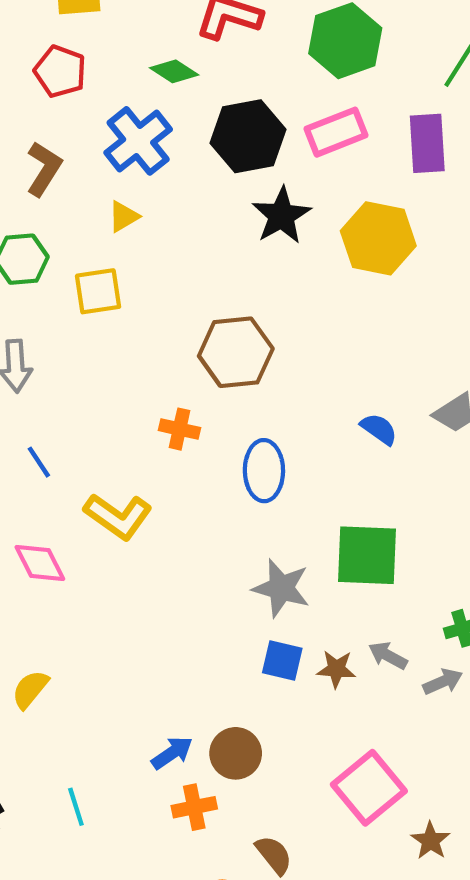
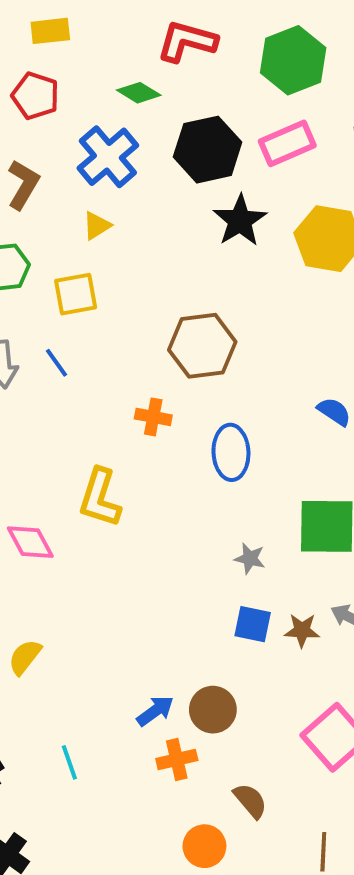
blue line: (39, 462) -> (57, 363), moved
yellow L-shape: (118, 516) -> (100, 498), turned 74
gray star: (281, 588) -> (250, 558), size x0.6

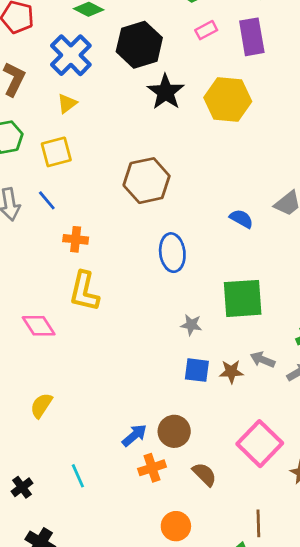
pink rectangle: (287, 143) -> (206, 30), moved, size x0.6
orange cross: (153, 417) -> (76, 239), moved
brown semicircle: (250, 801) -> (204, 474), moved

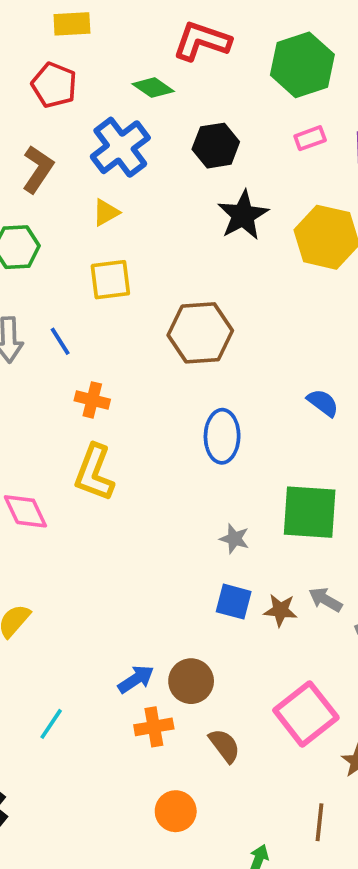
black hexagon: (139, 45) -> (216, 146), size x0.7
yellow square: (56, 152) -> (110, 280), moved
cyan line: (78, 476) -> (51, 724), turned 50
brown line: (258, 523) -> (320, 822), moved

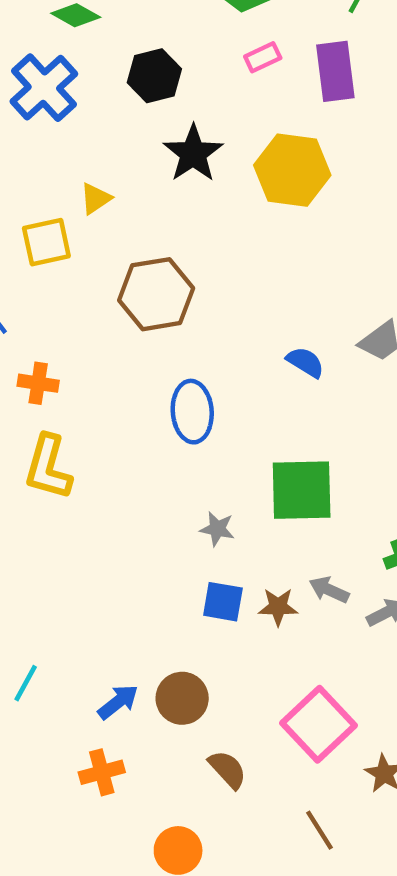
yellow triangle: (106, 212) -> (96, 199), moved
cyan line: (51, 724) -> (26, 683), moved
orange cross: (154, 727) -> (102, 772), moved
brown line: (320, 822) -> (319, 830), moved, turned -33

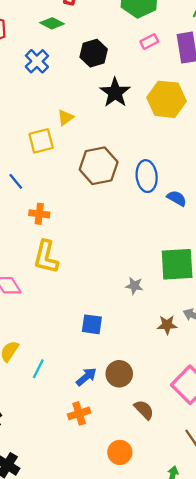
blue cross: (44, 88) -> (37, 61), size x0.7
blue ellipse: (192, 412) -> (147, 176), moved
blue square: (223, 602) -> (92, 324), moved

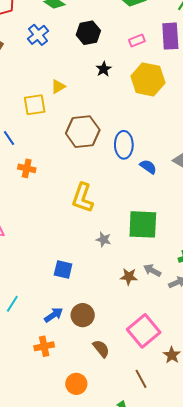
pink rectangle: (149, 42) -> (137, 40), moved
black star: (115, 93) -> (104, 69), size x0.6
yellow L-shape: (46, 257) -> (83, 198), moved

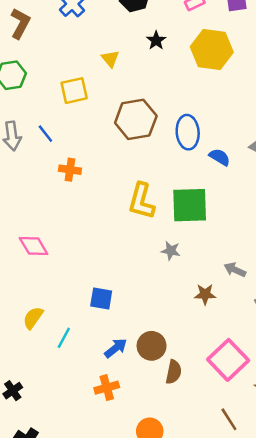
yellow triangle: (58, 87) -> (110, 59), moved, turned -35
green square: (143, 224) -> (190, 205), moved
blue square: (63, 270) -> (101, 298), moved
gray arrow: (152, 270) -> (235, 270), moved
brown semicircle: (101, 349) -> (174, 372), moved, turned 54

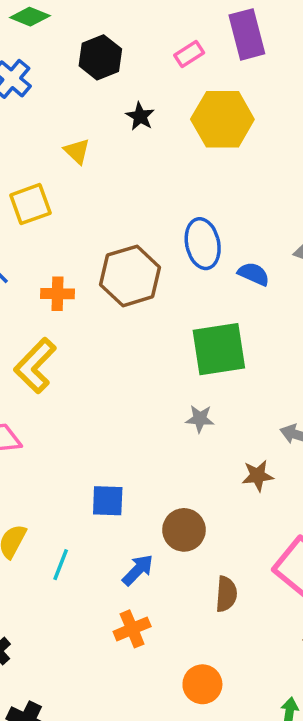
brown hexagon: (136, 119) -> (130, 276), moved
orange cross: (70, 170) -> (58, 294), moved
yellow L-shape: (141, 201) -> (35, 366), moved, turned 36
brown circle: (152, 346) -> (184, 530), moved

